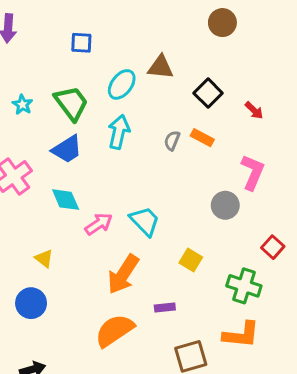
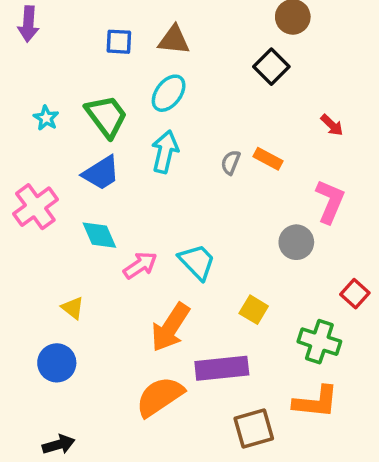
brown triangle: (161, 67) -> (174, 40), moved
black square: (208, 93) -> (271, 67), moved
purple rectangle: (165, 307) -> (222, 368), size x2.0

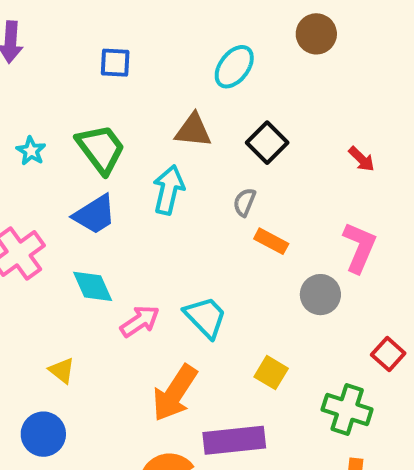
brown triangle: (174, 40) -> (193, 130), moved
black square: (271, 67) -> (267, 143), moved
cyan ellipse: (169, 93) -> (234, 67), moved
orange rectangle: (268, 159) -> (271, 241), moved

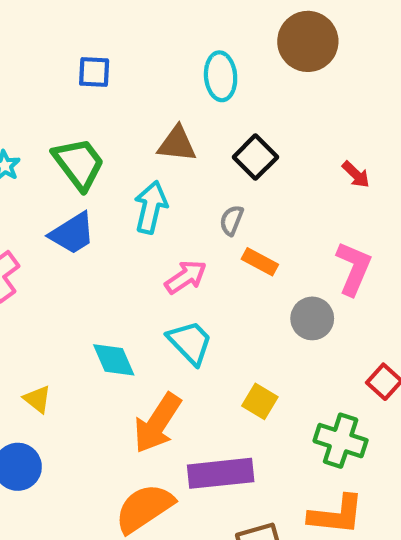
brown circle: (316, 34) -> (308, 41), size x1.4
cyan ellipse: (234, 67) -> (221, 76), turned -42
cyan diamond: (93, 286) -> (114, 360), moved
pink arrow: (140, 321) -> (186, 277), moved

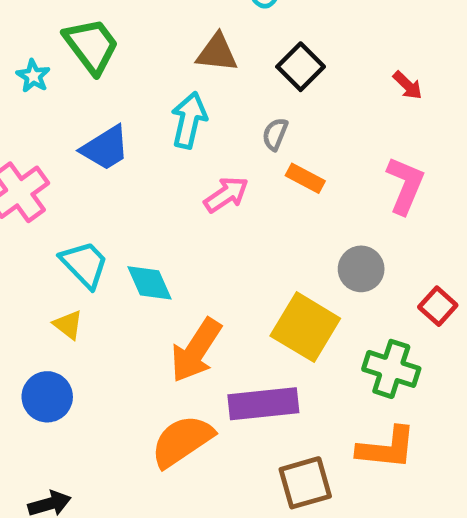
green trapezoid: (79, 164) -> (91, 46), moved
gray circle: (312, 318) -> (361, 269), moved
cyan trapezoid: (190, 342) -> (84, 264), moved
yellow square: (260, 401) -> (305, 327), size x1.8

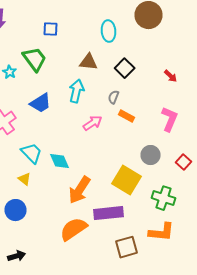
red square: (438, 306) -> (184, 162), moved

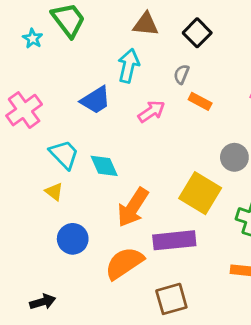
blue trapezoid: (40, 103) -> (96, 100), moved
blue circle: (16, 210) -> (73, 239), moved
brown square: (126, 247) -> (171, 299), moved

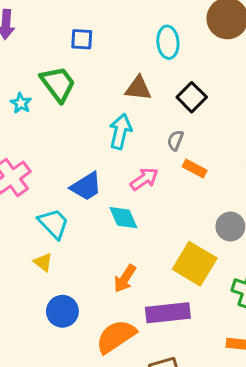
blue trapezoid: (96, 100) -> (86, 186), moved
cyan diamond: (104, 166) -> (123, 218), moved
orange arrow: (133, 207) -> (125, 279), size x0.7

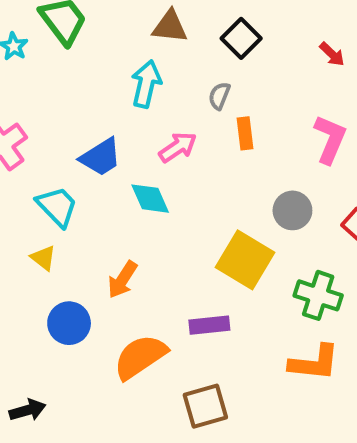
orange rectangle: (195, 169) -> (245, 133), turned 55
orange arrow: (125, 279) -> (122, 280), moved
purple rectangle: (168, 313) -> (209, 325), size x0.7

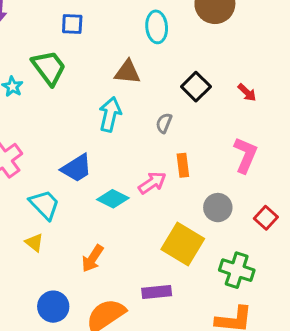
black square: (241, 38) -> (196, 87), moved
orange rectangle: (245, 133) -> (183, 165), moved
pink arrow: (178, 147) -> (152, 183), moved
cyan diamond: (150, 199) -> (113, 199), turned -40
blue circle: (69, 323) -> (53, 307), moved

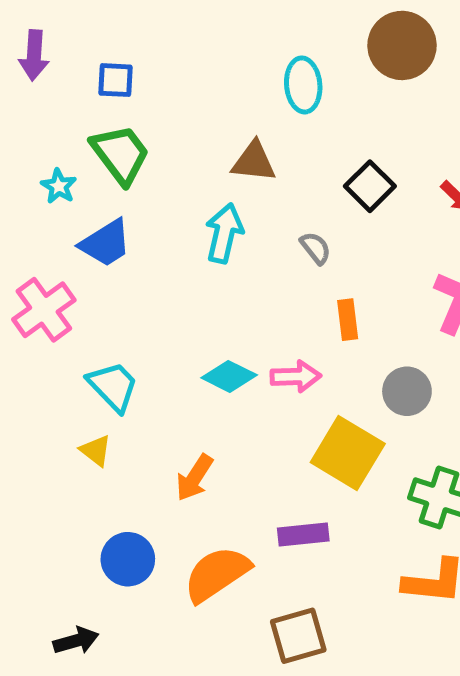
blue square: (72, 24) -> (115, 80), moved
gray semicircle: (164, 123) -> (316, 248), turned 120
blue trapezoid: (77, 168) -> (106, 243), moved
pink arrow: (152, 183) -> (296, 376), moved, turned 32

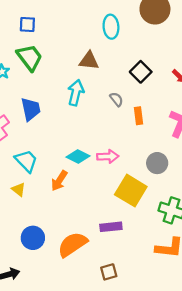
blue trapezoid: (106, 243) -> (31, 109), moved, turned -70
orange rectangle: (348, 320) -> (138, 116), moved
orange arrow: (195, 478) -> (59, 181), moved
brown square: (298, 636) -> (109, 272), size x0.7

